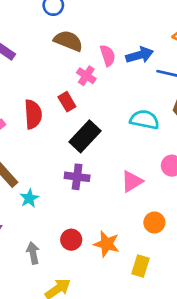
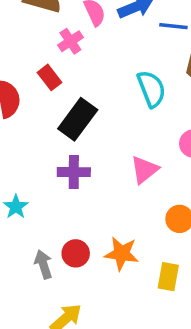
pink cross: (86, 76) -> (70, 41), turned 30
cyan semicircle: (145, 120) -> (151, 89), turned 64
gray arrow: (33, 253) -> (43, 264), moved

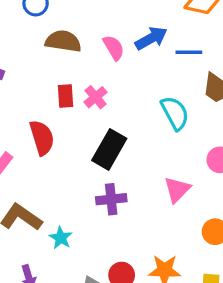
pink cross: (70, 41) -> (96, 97), moved
red rectangle: (49, 77) -> (66, 96), moved, turned 40

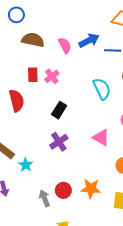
black rectangle: (109, 149) -> (59, 110), size x0.7
pink triangle: (177, 190) -> (101, 137), turned -48
purple cross: (111, 199) -> (59, 142), turned -30

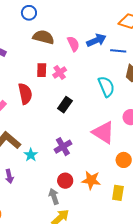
pink triangle: (101, 137) -> (103, 132), size x1.4
purple cross: (59, 142) -> (63, 147), moved
gray arrow: (44, 198) -> (54, 196), moved

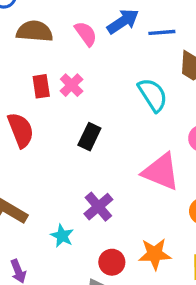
cyan star: (31, 155) -> (62, 236), moved

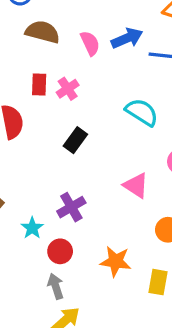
cyan semicircle: (153, 95) -> (142, 112), turned -36
pink triangle: (161, 172) -> (136, 185), size x0.7
red circle: (112, 262) -> (60, 251), moved

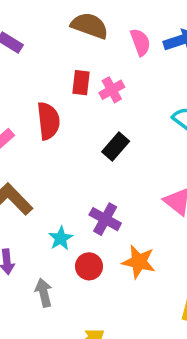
purple cross: (71, 207) -> (105, 219), turned -36
orange star: (116, 261) -> (139, 262), moved
gray arrow: (56, 286) -> (44, 293), moved

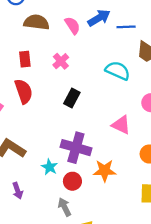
red rectangle: (81, 83) -> (25, 59), moved
purple cross: (105, 219) -> (76, 148), size x1.4
gray arrow: (44, 293) -> (64, 207), moved

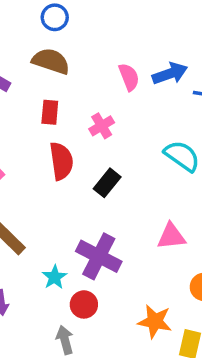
brown semicircle: (36, 22) -> (51, 61), moved
red semicircle: (24, 91) -> (61, 161), moved
pink triangle: (121, 125) -> (171, 236), turned -42
orange star: (105, 171) -> (155, 321), moved

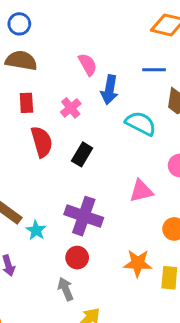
blue arrow: (170, 74) -> (109, 90), moved, turned 128
cyan star: (55, 277) -> (36, 230), moved

